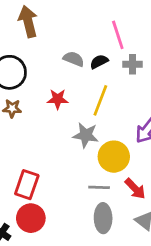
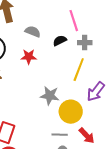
gray semicircle: (74, 59) -> (33, 32), moved
red star: (58, 99) -> (29, 57), moved
yellow line: (100, 100) -> (79, 70), moved

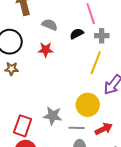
gray star: (50, 96) -> (53, 116), moved
red arrow: (87, 136) -> (104, 129), turned -72

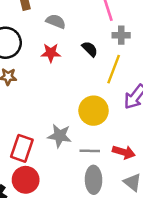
black semicircle: (77, 34) -> (90, 49), moved, turned 72
yellow circle: (88, 105) -> (94, 111), moved
red arrow: (104, 129) -> (124, 152), turned 42

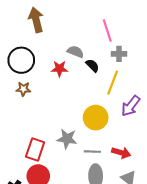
gray semicircle: (56, 21) -> (75, 52), moved

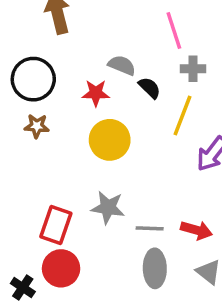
yellow circle: (96, 118) -> (110, 140), moved

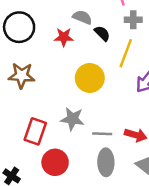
brown star: (37, 126) -> (22, 76), moved, size x1.5
yellow circle: (110, 140) -> (90, 78), moved
red circle: (61, 268) -> (55, 162), moved

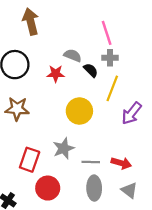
gray cross: (133, 20) -> (110, 58), moved
gray star: (72, 119) -> (64, 148), turned -30

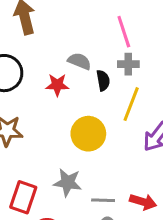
black semicircle: (91, 70) -> (103, 80), turned 35
gray star: (64, 148) -> (68, 183), turned 30

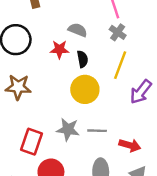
gray cross: (128, 64) -> (118, 32), turned 35
black semicircle: (103, 80) -> (82, 59), moved
gray line: (103, 200) -> (97, 131), moved

